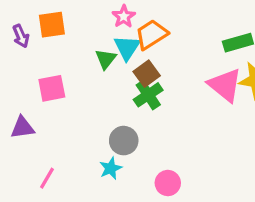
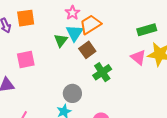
pink triangle: (225, 85) -> (138, 57), size x0.7
green cross: (148, 95) -> (102, 72), moved

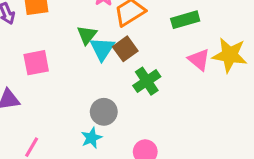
green rectangle: (147, 30) -> (185, 20), moved
cyan triangle: (75, 33) -> (102, 49), moved

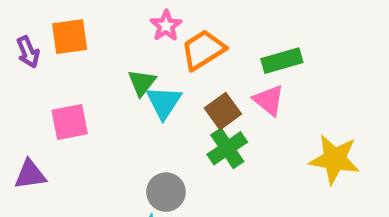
brown square: (125, 49) -> (223, 111), moved
yellow star: (230, 55) -> (335, 159), moved
pink triangle: (199, 60) -> (269, 100), moved

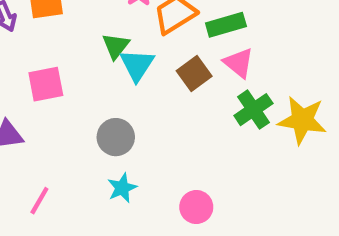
green rectangle: (282, 61) -> (226, 25), moved
green cross: (227, 148) -> (253, 110), moved
gray circle: (166, 192) -> (116, 137), moved

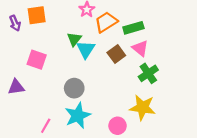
pink square: (46, 84) -> (37, 60), turned 30
yellow star: (302, 120) -> (143, 108), moved
cyan star: (122, 188) -> (78, 115), size x1.6
pink line: (39, 201) -> (46, 126), moved

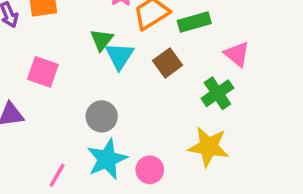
pink triangle: (140, 48) -> (237, 54), moved
pink circle: (118, 126) -> (150, 170), moved

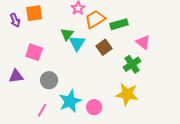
gray circle: (102, 116) -> (49, 80), moved

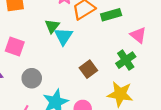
brown square: (104, 47) -> (88, 69), moved

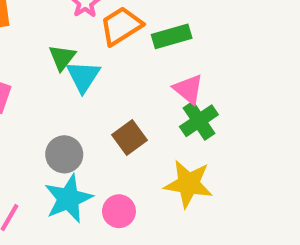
pink triangle: (138, 35) -> (188, 89), moved
gray circle: (32, 78) -> (64, 154), moved

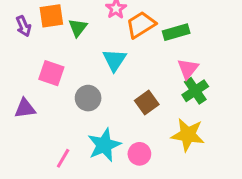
green triangle: (62, 58) -> (78, 28), moved
pink triangle: (188, 89) -> (188, 69), turned 30
gray circle: (64, 154) -> (88, 98), moved

